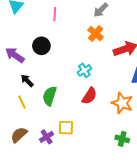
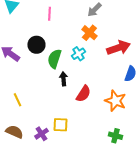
cyan cross: (84, 70) -> (78, 54), moved
black arrow: (27, 81) -> (63, 79), moved, turned 40
green semicircle: (50, 96) -> (54, 59), moved
brown semicircle: (19, 135) -> (14, 132), turned 66

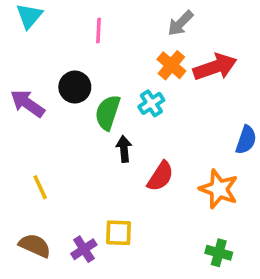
red arrow: (118, 48) -> (215, 67), moved

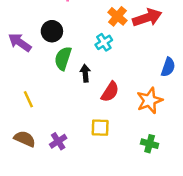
green semicircle: (108, 113) -> (63, 58), moved
orange star: (219, 189) -> (150, 100), turned 30
yellow square: (119, 233) -> (100, 128), moved

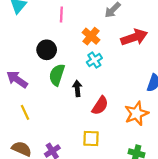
orange cross: (117, 16) -> (91, 36), moved
purple arrow: (20, 42) -> (17, 79), moved

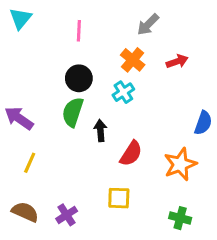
orange cross: (91, 36) -> (133, 60), moved
red arrow: (134, 37) -> (177, 61), size x0.6
black circle: (47, 50) -> (79, 78), moved
yellow line: (25, 112) -> (30, 163), turned 49

